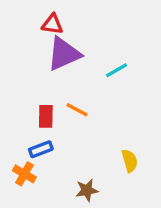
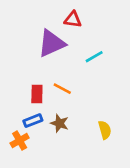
red triangle: (52, 24) -> (73, 19), moved
orange cross: (24, 174) -> (20, 141), turned 30
brown star: (87, 190) -> (60, 123), moved, turned 30

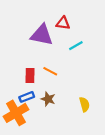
red triangle: (73, 19) -> (63, 23), moved
purple triangle: (52, 43) -> (42, 35), turned 35
orange cross: (20, 141) -> (16, 113), size x1.6

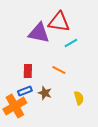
red triangle: (63, 23) -> (59, 22), size x1.6
orange line: (50, 71) -> (59, 70), moved

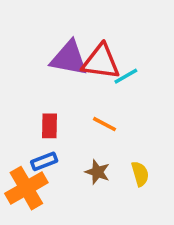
red triangle: (59, 22) -> (101, 62), moved
brown star: (45, 93) -> (97, 172), moved

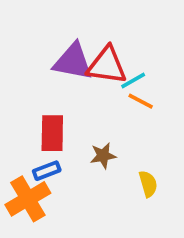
orange line: (105, 124) -> (141, 101), moved
red rectangle: (49, 126) -> (52, 133), size x1.4
brown star: (97, 172) -> (103, 156), moved, turned -30

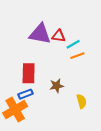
red triangle: (107, 65) -> (59, 36), size x0.6
orange line: (141, 101) -> (77, 56), turned -48

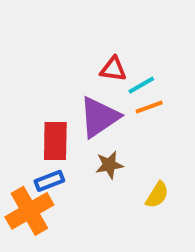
purple triangle: (40, 34) -> (99, 117), moved, turned -45
yellow semicircle: (81, 101) -> (157, 195), turned 48

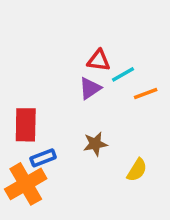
orange line: (149, 107) -> (146, 93), moved
purple triangle: (99, 117) -> (90, 88), moved, size x0.6
red rectangle: (55, 141) -> (26, 125), moved

